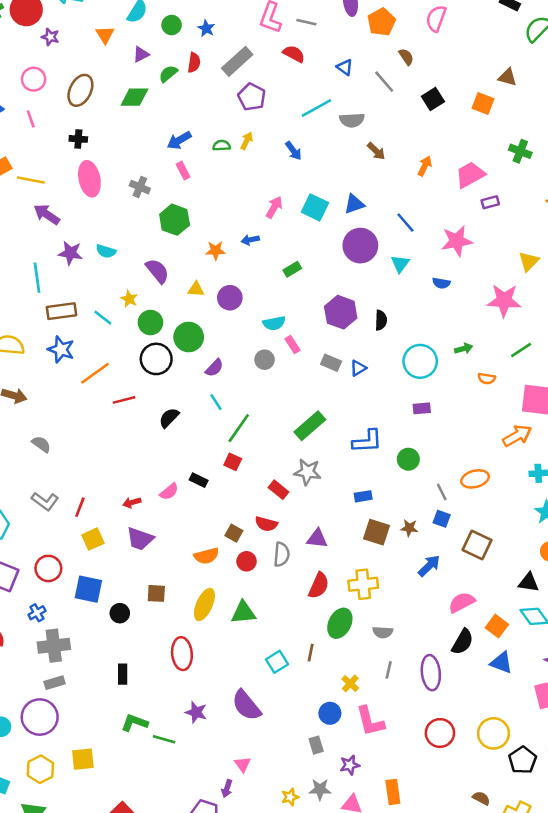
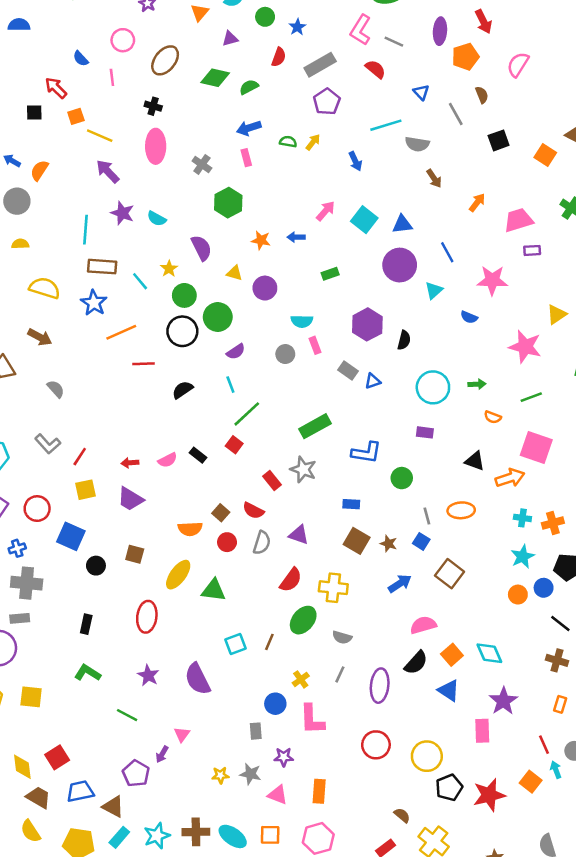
green semicircle: (168, 74) -> (249, 87), moved
black triangle: (529, 582) -> (475, 461), moved
green line: (164, 739) -> (127, 715), moved

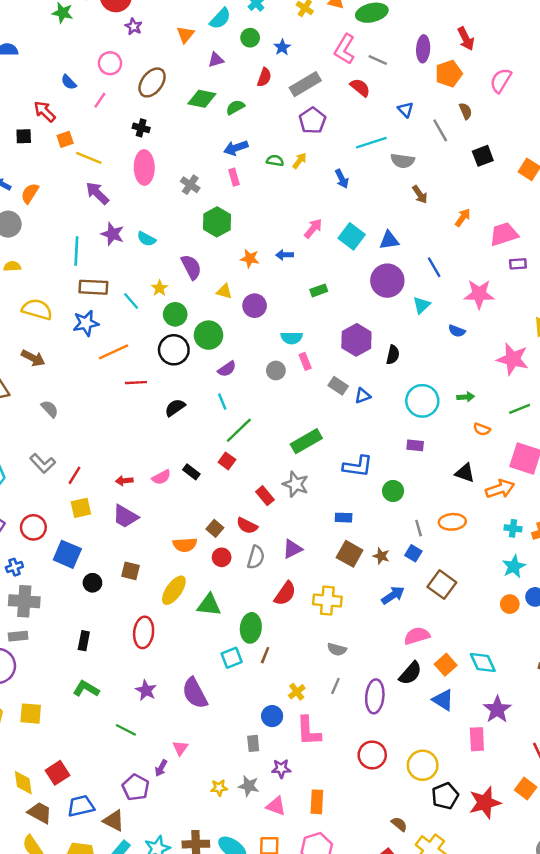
pink line: (112, 77) -> (100, 100), turned 42
blue star: (94, 303) -> (86, 323), turned 30
purple triangle: (299, 535) -> (292, 549), turned -45
green ellipse: (303, 620) -> (251, 628), moved, turned -32

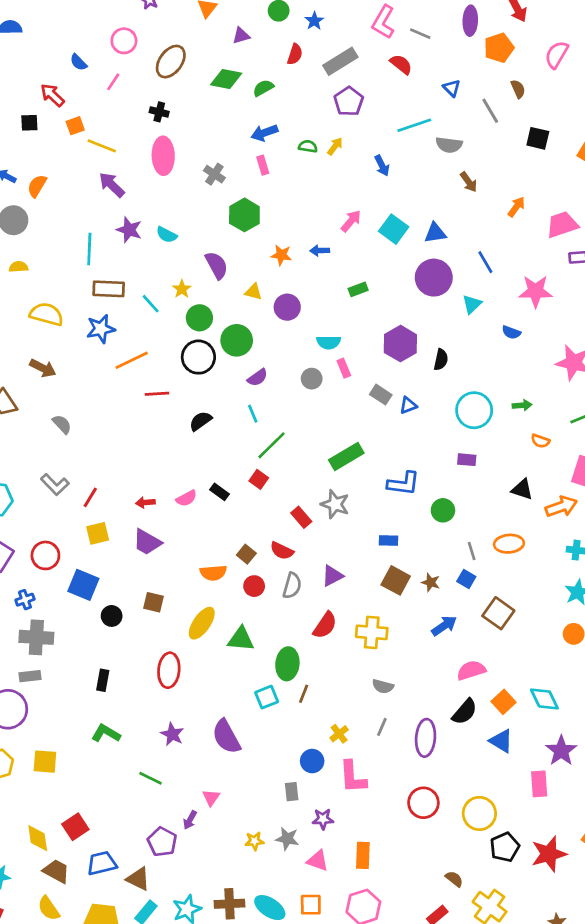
black square: (483, 156) -> (538, 138), turned 35

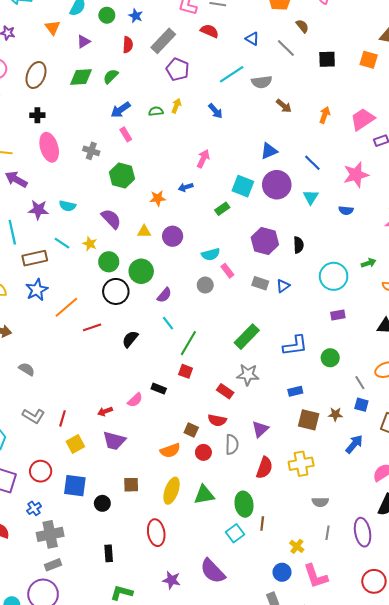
cyan square: (394, 229) -> (243, 186), moved
cyan line: (151, 304) -> (62, 243), moved

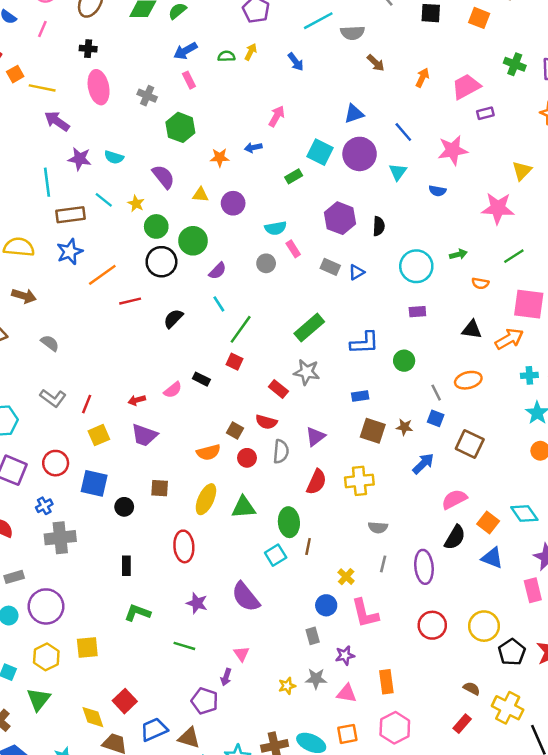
gray rectangle: (53, 565) -> (14, 577), moved

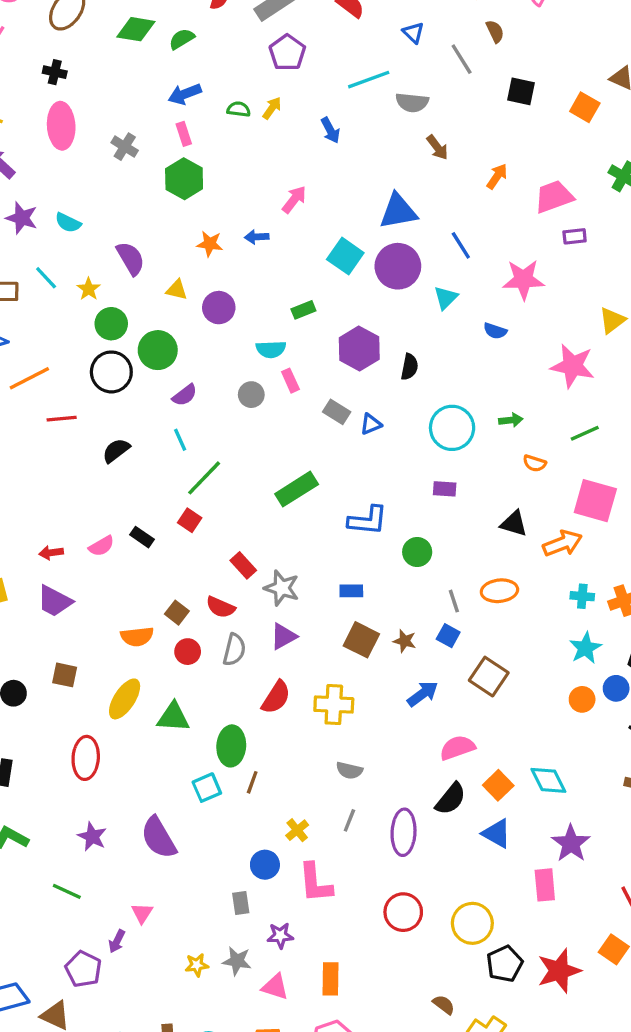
blue triangle: (354, 114) -> (398, 211), size x1.4
green hexagon: (180, 127) -> (184, 179), moved
green rectangle: (294, 176) -> (303, 310), moved
gray star: (307, 372) -> (282, 588), moved

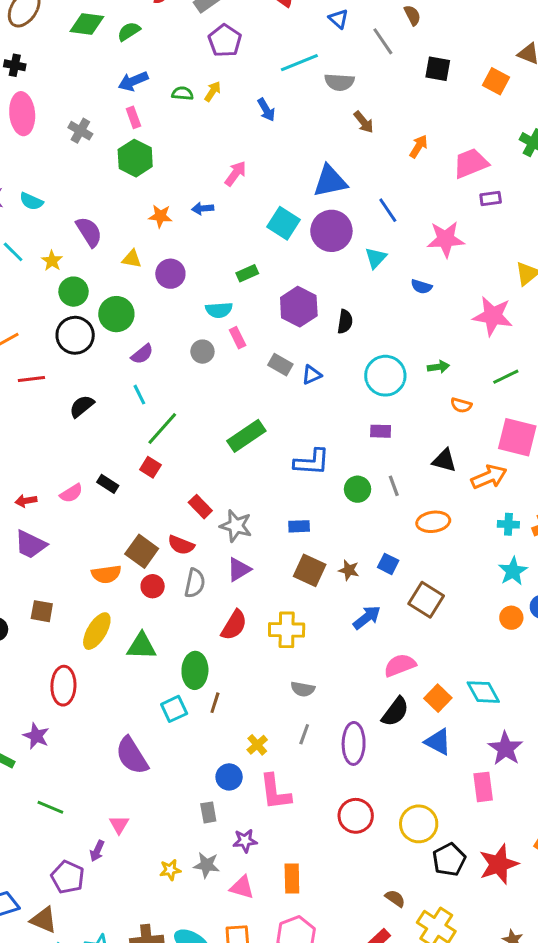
gray line: (454, 601) -> (394, 486), moved
brown square: (177, 613) -> (142, 551), size x1.5
purple star: (92, 837) -> (36, 736), moved

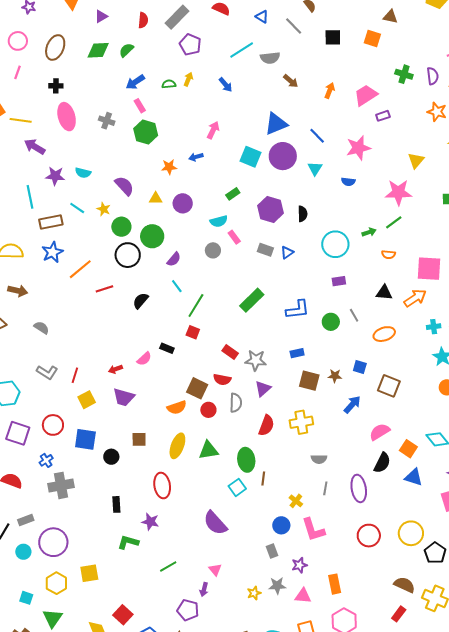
green line: (506, 377) -> (394, 222), moved
green line: (50, 807) -> (168, 567), turned -42
brown semicircle: (395, 898) -> (404, 585), size x1.5

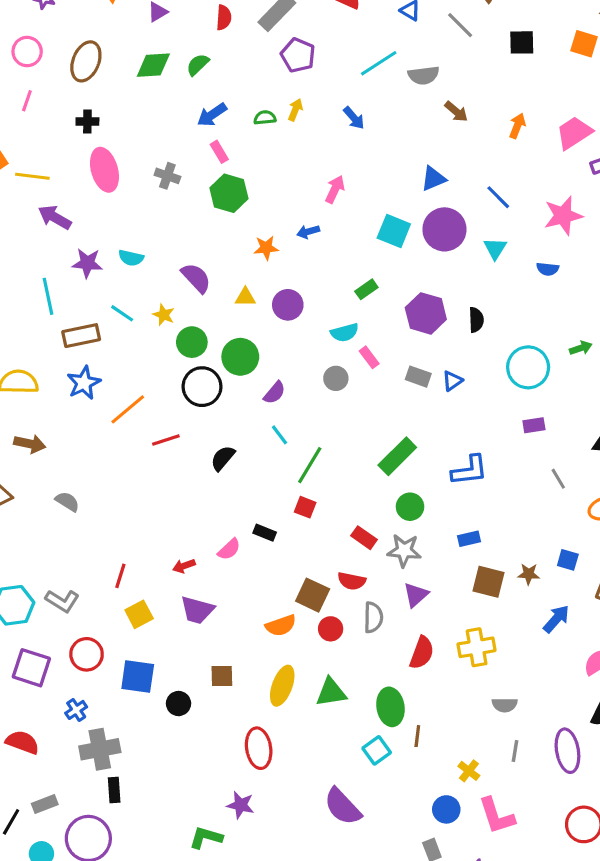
blue triangle: (276, 124) -> (433, 179), size x0.7
green circle: (331, 322) -> (410, 507), moved
gray L-shape: (47, 372) -> (62, 601), moved
black rectangle: (116, 504) -> (114, 790), moved

